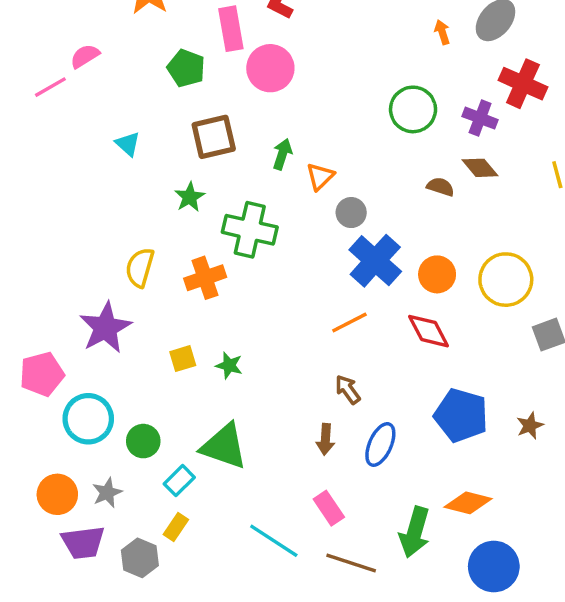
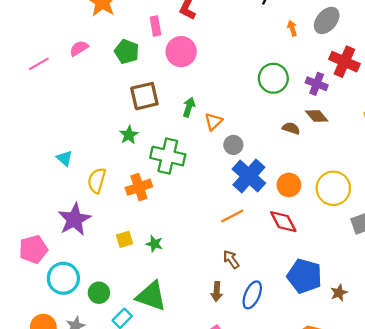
pink rectangle: (231, 29) -> (156, 26), size x0.7
pink semicircle: (85, 56) -> (79, 48), moved
cyan triangle: (128, 144) -> (64, 158), moved
brown star: (530, 426) -> (339, 293), moved

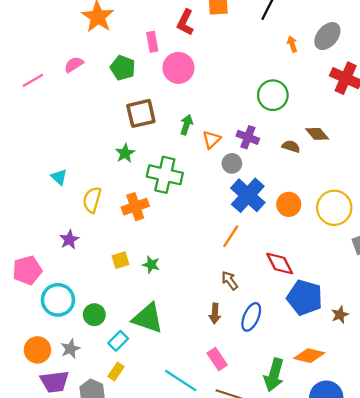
purple cross: (317, 84) -> (248, 137), moved
orange line: (232, 216) -> (231, 236), turned -30
purple star: (74, 219) -> (69, 240), size x0.6
red diamond: (283, 222) -> (280, 263), moved

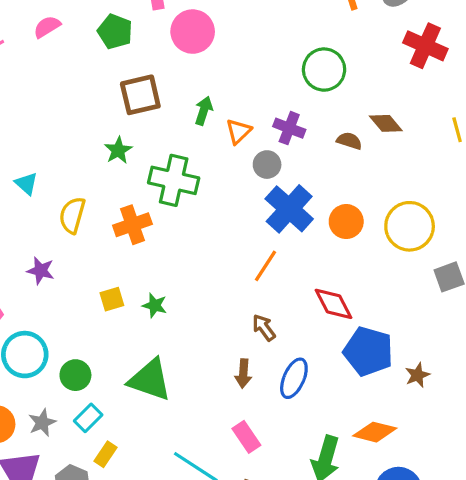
purple star: (69, 240) -> (41, 271), turned -30
cyan rectangle: (118, 341) -> (88, 418), moved

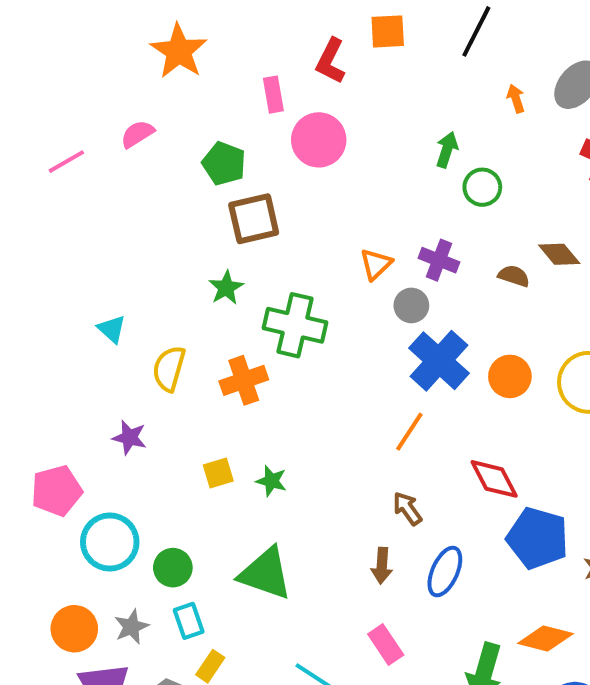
green pentagon: (115, 32) -> (224, 164), moved
green circle: (324, 70) -> (482, 187), size x0.7
green arrow: (204, 111) -> (447, 150), moved
cyan rectangle: (88, 418) -> (189, 621), turned -64

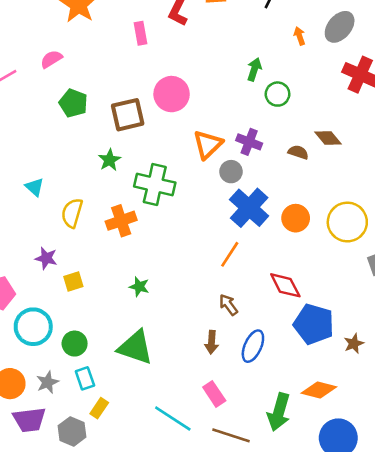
pink circle: (319, 140) -> (172, 94), moved
green pentagon: (224, 164) -> (73, 103), moved
orange triangle: (376, 264) -> (208, 144), size x1.4
yellow square: (218, 473) -> (73, 281), moved

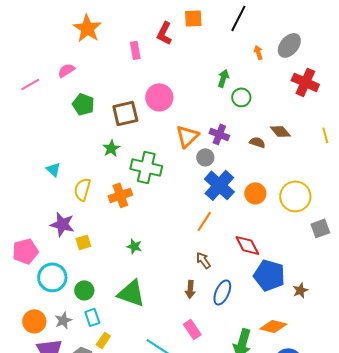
purple star: (46, 258) -> (62, 224), size x1.4

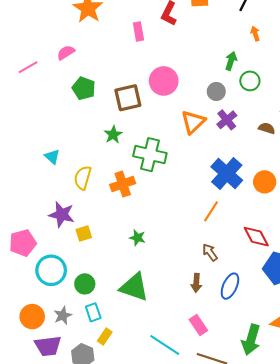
orange arrow: (258, 52) -> (255, 34), moved
purple cross: (219, 134) -> (227, 120), turned 30
gray circle: (205, 157) -> (216, 91), moved

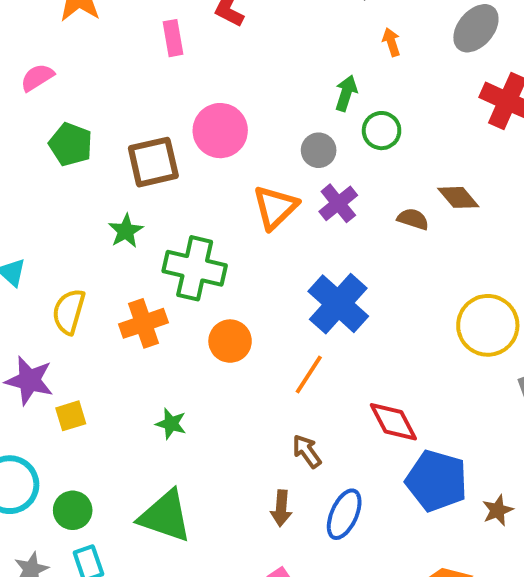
orange circle: (265, 182) -> (230, 341), moved

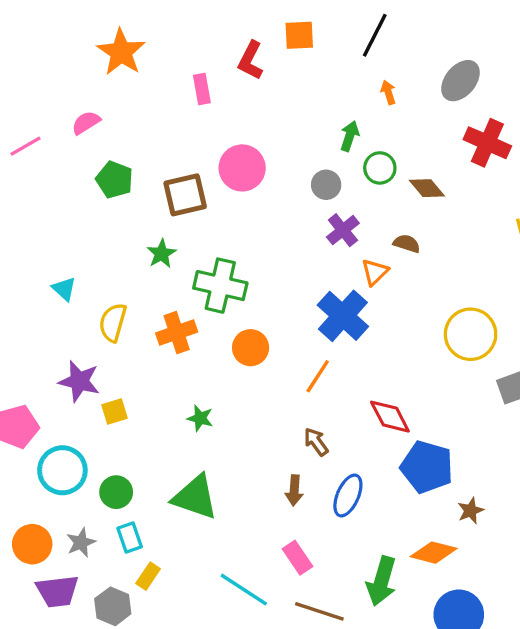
brown diamond: (458, 197) -> (427, 188), moved
orange triangle: (275, 207) -> (375, 272), moved, size x0.7
brown star: (498, 510) -> (471, 511), moved

